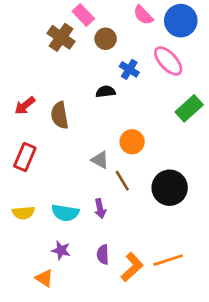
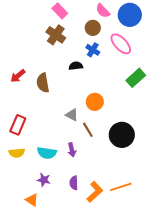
brown cross: (61, 37) -> (56, 35), moved
brown circle: (106, 39) -> (93, 28), moved
red rectangle: (25, 157) -> (18, 125), moved

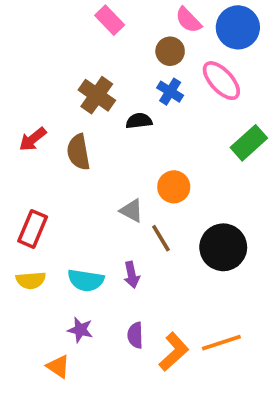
brown cross: (56, 35) -> (97, 95), moved

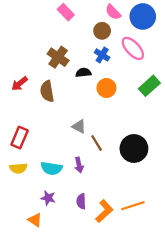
orange circle: (174, 187) -> (106, 88), moved

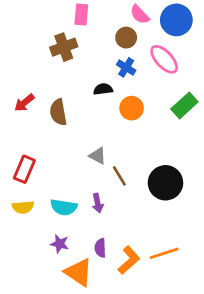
pink rectangle: (66, 12) -> (81, 15), turned 49
brown cross: (58, 57) -> (64, 47), moved, turned 35
orange triangle: (35, 220) -> (79, 272), moved, size x1.6

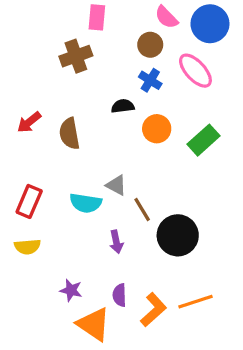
green rectangle: (184, 105) -> (204, 140), moved
black circle: (165, 183) -> (178, 235), moved
cyan semicircle: (64, 207) -> (86, 203), moved

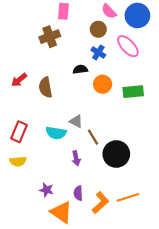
green rectangle: (204, 140) -> (133, 92), turned 36

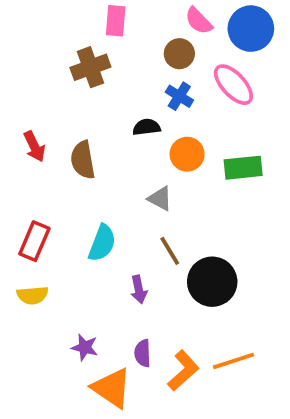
red arrow: (19, 80) -> (34, 146), turned -77
gray triangle: (76, 121) -> (160, 199), moved
cyan semicircle: (56, 133) -> (102, 243), turned -78

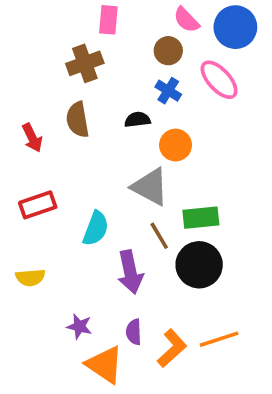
brown semicircle: (83, 160) -> (78, 120), moved
green rectangle: (243, 168) -> (201, 218), moved
gray triangle: (160, 199) -> (150, 187), size x1.6
red rectangle: (34, 241) -> (38, 205), moved, turned 48
purple arrow: (139, 289) -> (130, 272), size x1.6

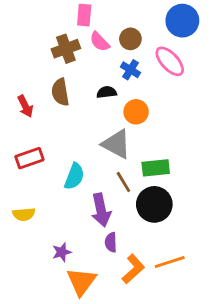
pink semicircle: (186, 20) -> (100, 42), moved
purple star: (79, 326) -> (62, 252), turned -30
purple semicircle: (134, 332) -> (111, 242), moved
orange triangle: (105, 365) -> (81, 282), turned 32

